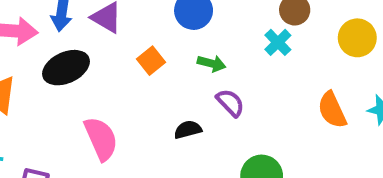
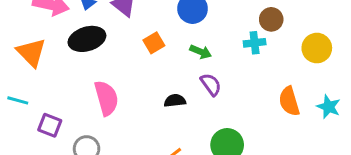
cyan cross: (278, 42) -> (255, 43), turned 30

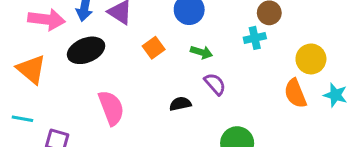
yellow circle: (317, 48) -> (311, 59), moved

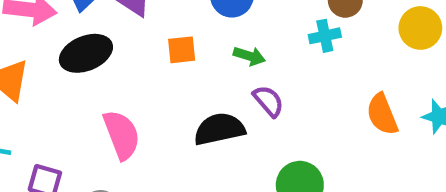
orange square: (154, 48) -> (182, 50), turned 30
yellow circle: (311, 59) -> (420, 28), moved
black semicircle: (180, 104) -> (219, 129), size x1.6

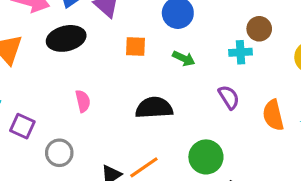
purple semicircle: (268, 101) -> (229, 97), moved
pink semicircle: (122, 135) -> (83, 101), size x0.6

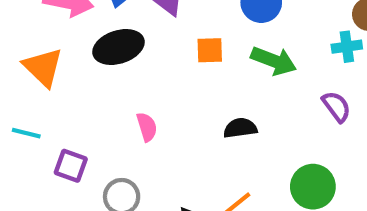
green arrow: (184, 58) -> (274, 61), size x1.5
black semicircle: (154, 108) -> (240, 128), size x0.7

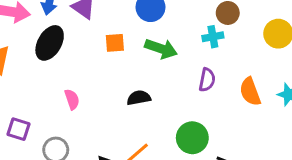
black ellipse: (118, 47) -> (50, 43), turned -40
purple semicircle: (336, 107) -> (207, 80), turned 50

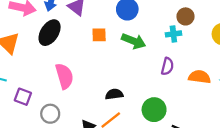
orange semicircle: (250, 92) -> (200, 77), turned 115
black semicircle: (139, 98) -> (114, 94), moved
pink semicircle: (72, 99) -> (64, 76), size x1.6

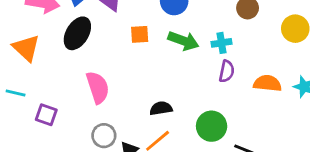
cyan cross: (173, 34) -> (221, 43), moved
gray circle: (50, 114) -> (104, 136), moved

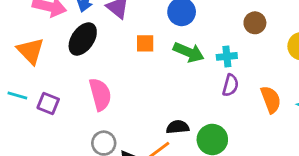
orange semicircle: (267, 83) -> (271, 99), turned 60
black semicircle: (161, 108) -> (178, 127), moved
purple square: (46, 115) -> (48, 103), moved

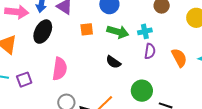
pink semicircle: (100, 94) -> (60, 69), turned 30
purple square: (48, 103) -> (24, 80), turned -35
black semicircle: (178, 127) -> (113, 62), moved, turned -133

